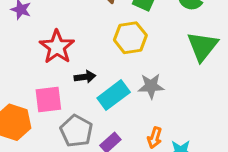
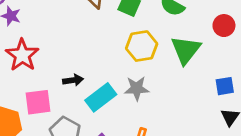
yellow hexagon: (130, 38) -> (142, 46), moved
red star: (57, 47) -> (22, 55), moved

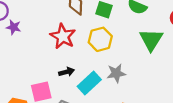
yellow hexagon: (142, 46) -> (100, 39), moved
red star: (22, 55) -> (63, 36), moved

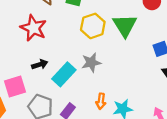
yellow hexagon: (100, 39) -> (93, 26), moved

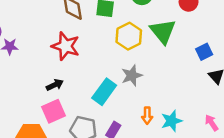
black arrow: (40, 64) -> (55, 85), moved

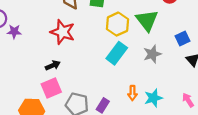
gray star: (132, 75) -> (152, 54), moved
cyan rectangle: (104, 92) -> (117, 53), moved

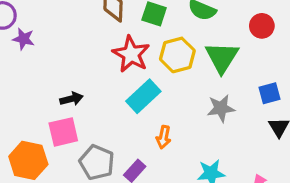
red star: (63, 32) -> (131, 54), moved
cyan rectangle: (117, 53) -> (143, 96), moved
orange arrow: (132, 93) -> (164, 137), moved

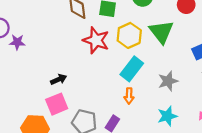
cyan rectangle: (143, 96) -> (132, 69), moved
gray star: (221, 108) -> (168, 81), moved

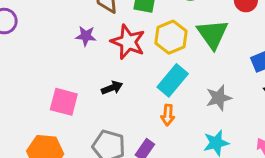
purple star: (17, 42) -> (86, 36), moved
black arrow: (59, 79) -> (112, 88), moved
pink square: (57, 104) -> (64, 102), moved, turned 35

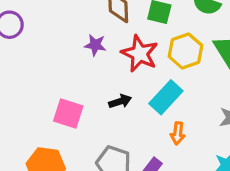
cyan rectangle: (173, 80) -> (166, 97), moved

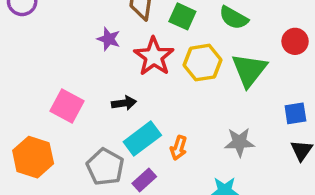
cyan rectangle: (166, 97) -> (142, 139), moved

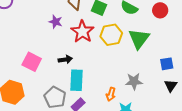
red circle: (295, 41) -> (160, 10), moved
cyan rectangle: (142, 139) -> (77, 80), turned -50
orange arrow: (179, 148) -> (111, 94), moved

